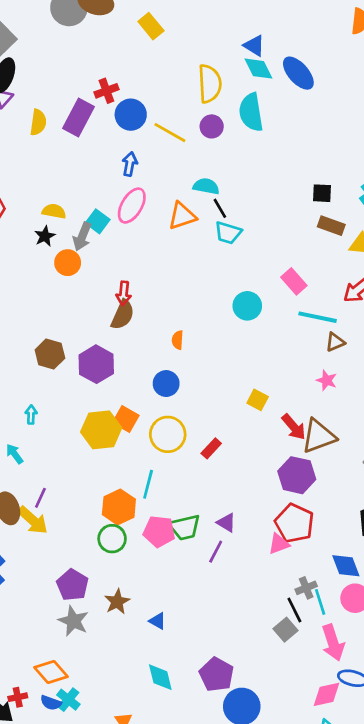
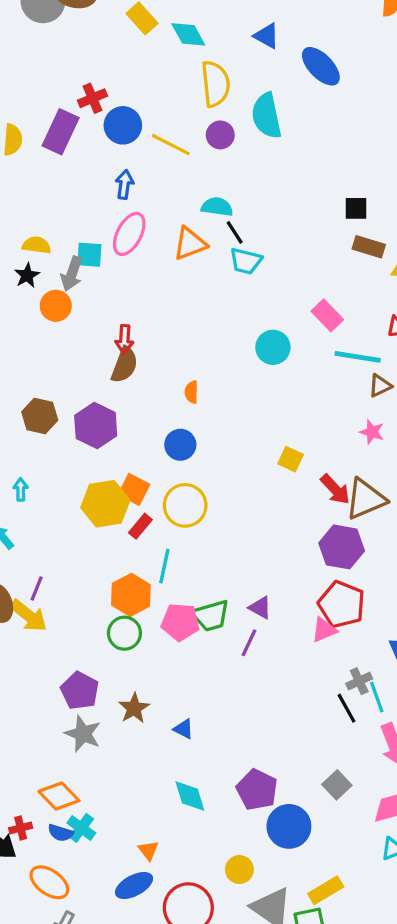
cyan diamond: (258, 69) -> (188, 34), moved
cyan square: (98, 221) -> (89, 255), turned -30
red rectangle: (211, 448) -> (140, 526), moved
gray square: (285, 630) -> (337, 785), moved

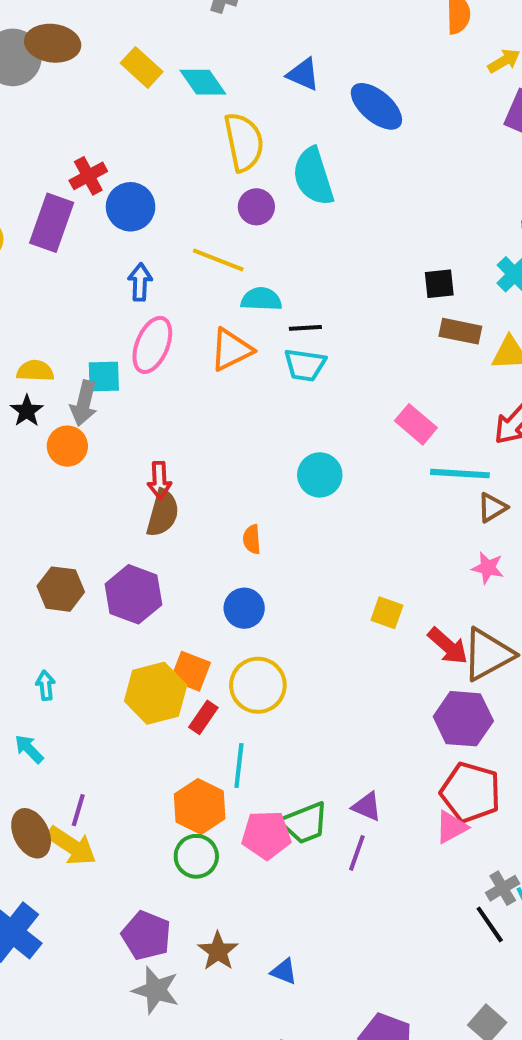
yellow line: (171, 145) -> (218, 260), moved
black line: (235, 232) -> (305, 328), moved, turned -55
cyan circle: (273, 347) -> (320, 475), moved

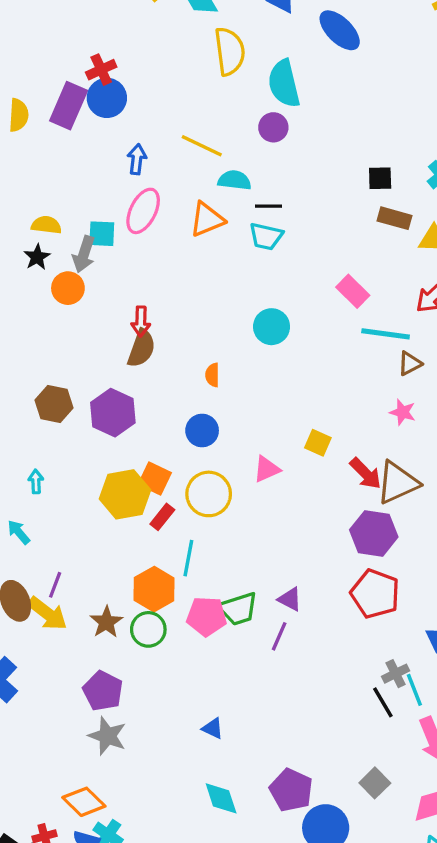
blue circle: (131, 207) -> (107, 98), moved
purple circle: (256, 207) -> (273, 127), moved
pink triangle: (451, 827) -> (267, 469), moved
brown star: (218, 951) -> (106, 622), moved

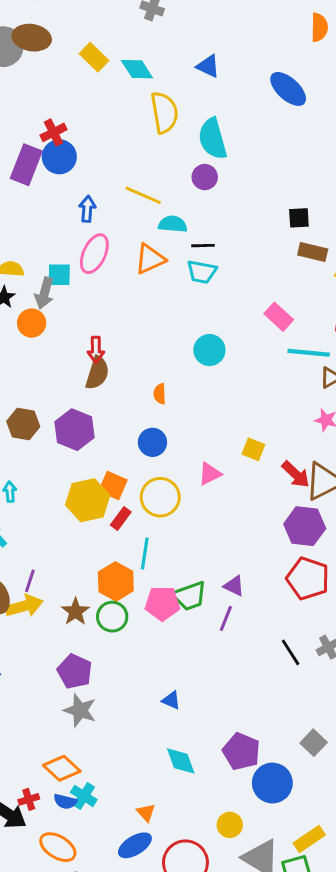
blue ellipse: (340, 30) -> (288, 89), moved
yellow arrow: (47, 613) -> (24, 606), turned -51
black line: (383, 702) -> (291, 652), moved

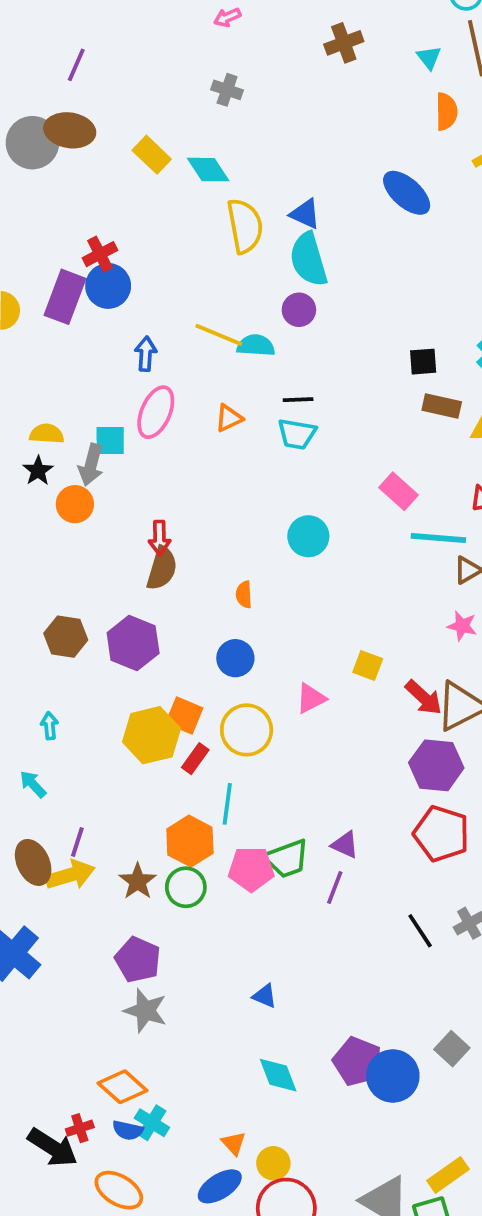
blue triangle: (208, 66) -> (305, 214), moved
cyan semicircle: (173, 224) -> (256, 345), moved
orange triangle: (150, 259) -> (229, 418), size x0.7
blue circle: (272, 783) -> (393, 1076), moved
yellow circle: (230, 825) -> (273, 1163), moved

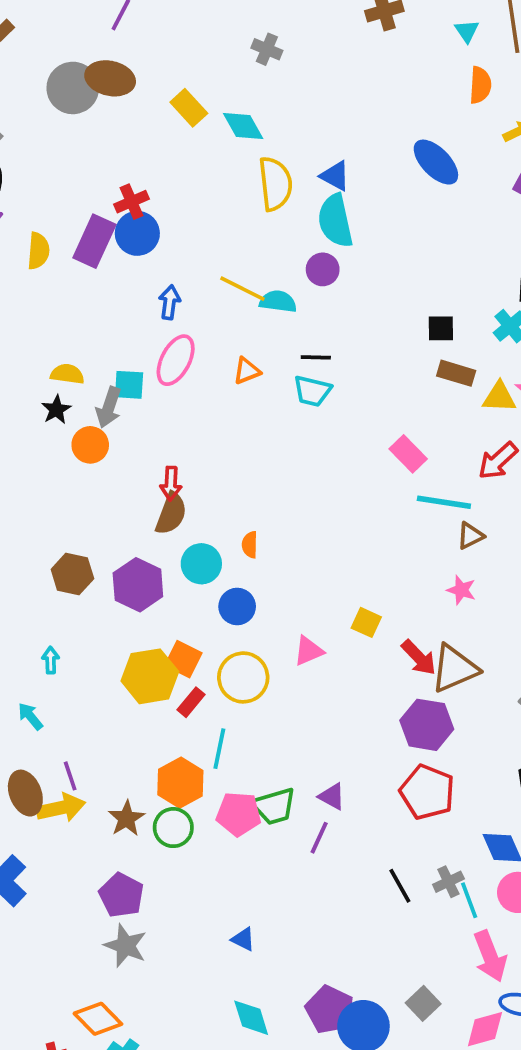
cyan circle: (308, 536) -> (201, 564), moved
purple line: (77, 842) -> (70, 776), turned -40

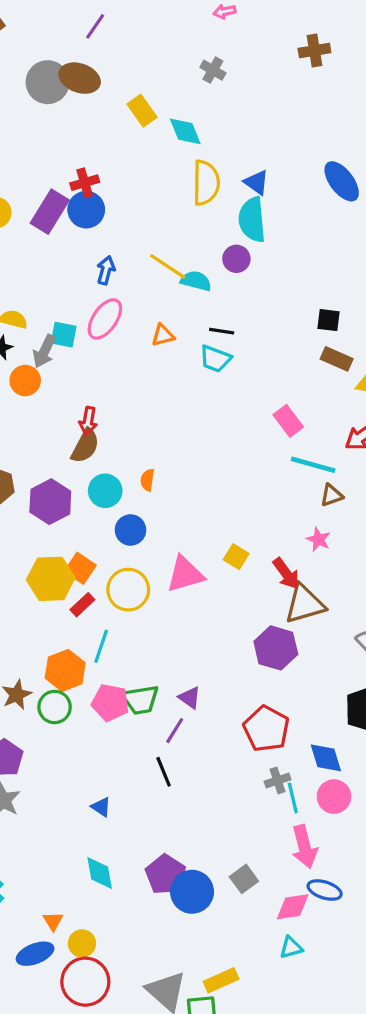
pink triangle: (308, 651) -> (185, 574), size x1.5
red arrow: (419, 658) -> (286, 573), moved
red pentagon: (427, 792) -> (266, 729), moved
black line: (400, 886) -> (164, 772), moved

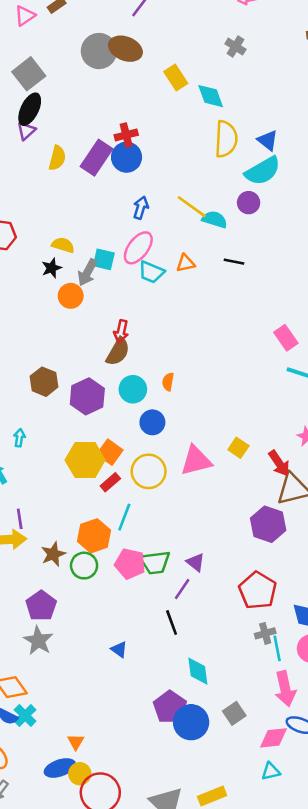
cyan semicircle: (252, 220) -> (263, 171), turned -117
cyan trapezoid: (215, 359) -> (151, 272), moved
cyan diamond: (100, 873) -> (198, 671), moved
yellow circle: (82, 943) -> (80, 774), moved

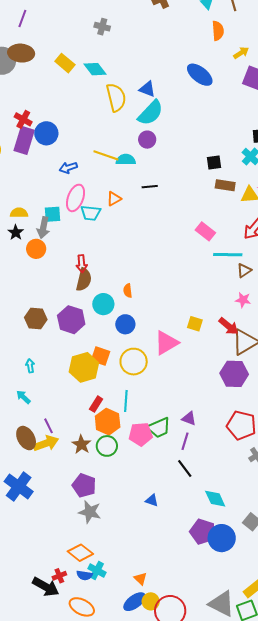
red cross: (126, 135) -> (23, 119), moved, turned -30
blue arrow: (141, 208) -> (68, 168), turned -108
red rectangle: (110, 482) -> (96, 404), moved

